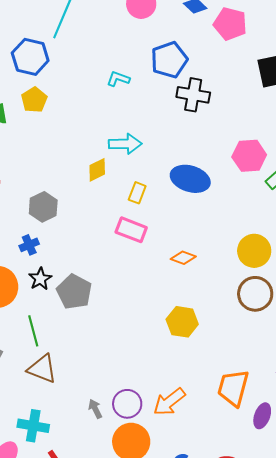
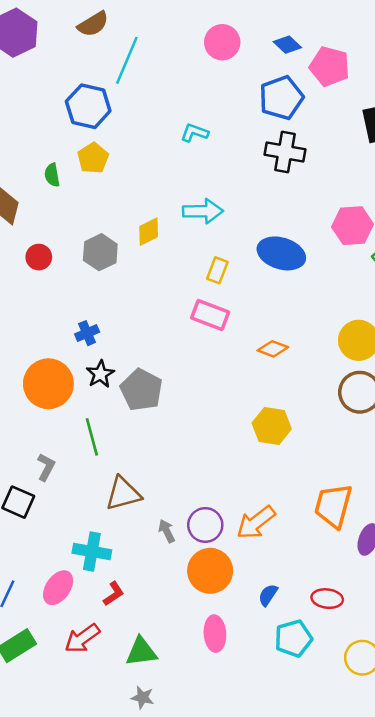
blue pentagon: (169, 60) -> (281, 98), moved
yellow diamond: (97, 170) -> (149, 232), moved
gray hexagon: (43, 207) -> (100, 252), moved
brown triangle: (42, 369) -> (123, 494), moved, turned -36

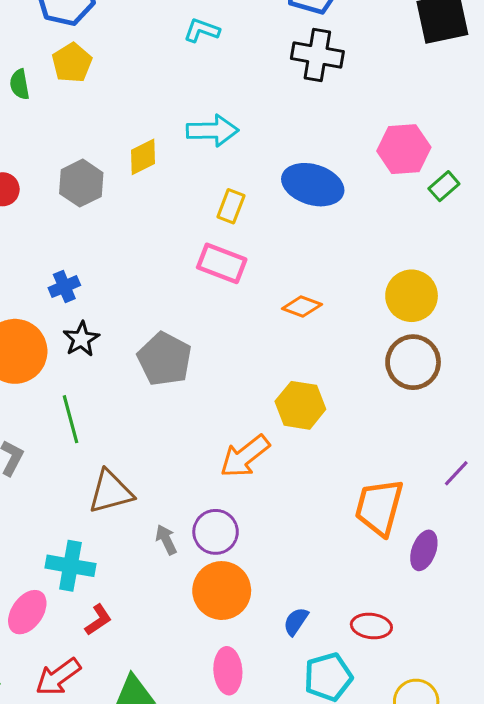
gray pentagon: (141, 390) -> (165, 359), moved
orange arrow: (256, 523) -> (245, 456), moved

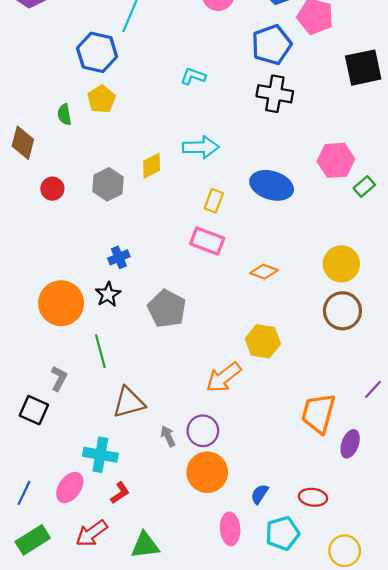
blue cross: (64, 287) -> (119, 257), moved
pink ellipse: (228, 671) -> (230, 529), moved

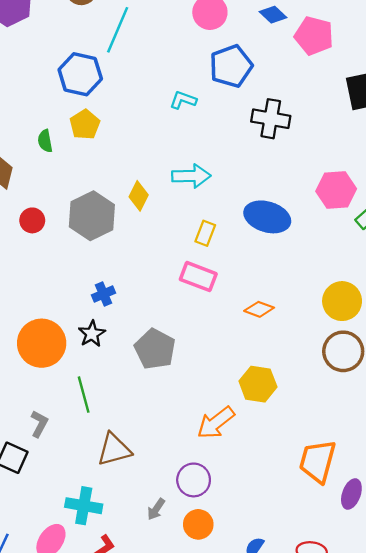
blue pentagon: (272, 45) -> (231, 66), moved
yellow diamond: (152, 166) -> (139, 196), turned -36
gray hexagon: (108, 184) -> (92, 216), size x1.4
gray arrow: (168, 436) -> (156, 509), moved, turned -120
orange circle: (207, 472) -> (198, 524), size x0.7

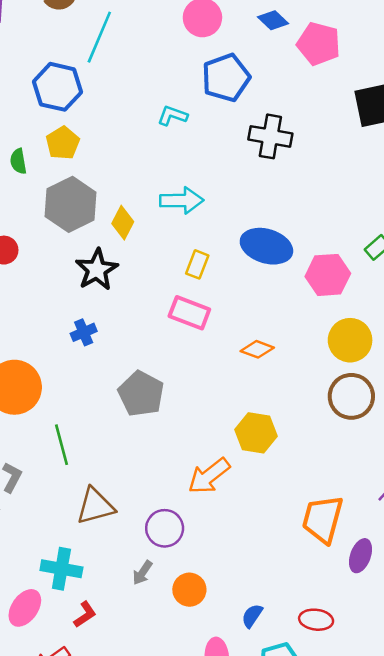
pink hexagon: (336, 190) -> (328, 275), moved
gray hexagon: (92, 216) -> (71, 204), moved
black star: (92, 334) -> (97, 270), moved, size x1.4
purple circle: (194, 480) -> (165, 528), moved

